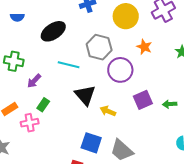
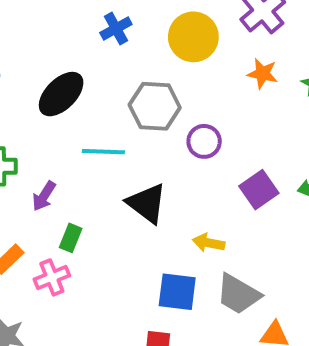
orange star: (144, 47) -> (263, 74), moved
purple circle: (120, 70) -> (204, 141), size x0.7
yellow arrow: (108, 111) -> (208, 243), moved

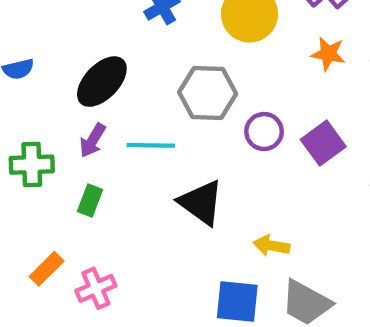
purple square: (259, 190) -> (323, 143), moved
purple arrow: (44, 196) -> (93, 140), moved
green rectangle: (71, 238) -> (90, 201), moved

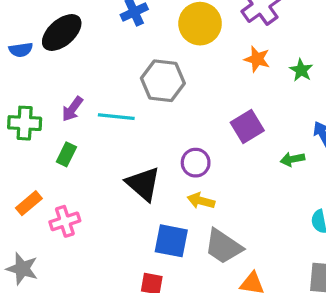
black ellipse: (102, 82) -> (62, 33), moved
purple circle: (264, 132) -> (196, 163), moved
black triangle: (201, 202) -> (143, 184), moved

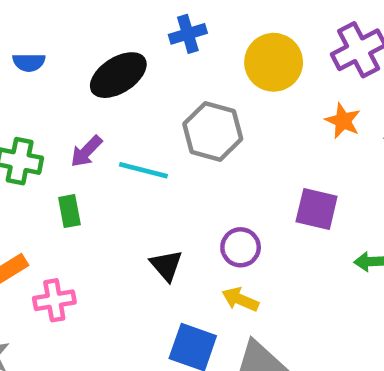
black ellipse: (62, 33) -> (118, 75), moved
purple square: (247, 126) -> (317, 209), turned 36
green rectangle: (66, 154) -> (69, 211), turned -45
black triangle: (143, 184) -> (166, 265), size x0.7

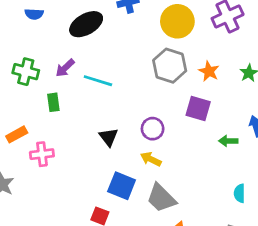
orange star: (343, 121) -> (209, 71), moved
gray hexagon: (213, 131) -> (170, 66), moved

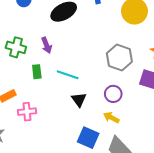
gray hexagon: (170, 66) -> (119, 58), moved
purple arrow: (65, 68) -> (47, 45), turned -70
cyan line: (98, 81) -> (68, 75), moved

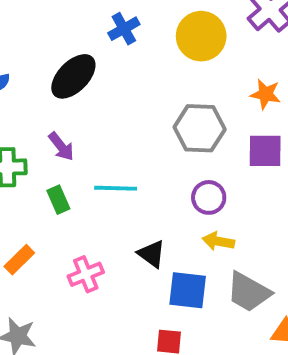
black triangle: (79, 100) -> (152, 254), moved
pink cross: (27, 112) -> (86, 274), moved

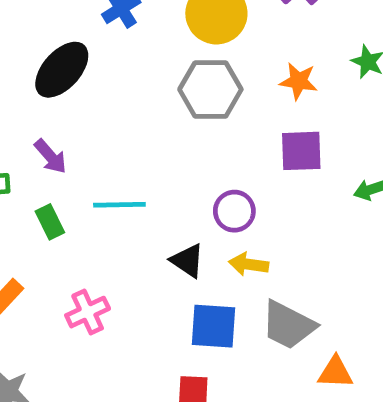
gray hexagon: (200, 128) -> (210, 89), moved
black triangle: (152, 254) -> (187, 261), moved

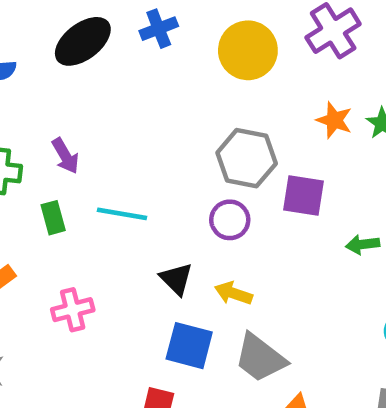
black ellipse: (62, 70) -> (83, 41), moved
orange star: (299, 81) -> (334, 120), moved
gray hexagon: (210, 89) -> (247, 158), moved
purple circle: (234, 211) -> (230, 220), moved

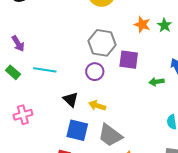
green rectangle: (53, 218) -> (13, 72), turned -32

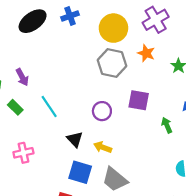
orange star: (142, 24) -> (146, 53), moved
gray hexagon: (102, 43) -> (112, 63), moved
cyan line: (45, 70) -> (49, 107), turned 45
green arrow: (156, 82) -> (167, 125), turned 72

